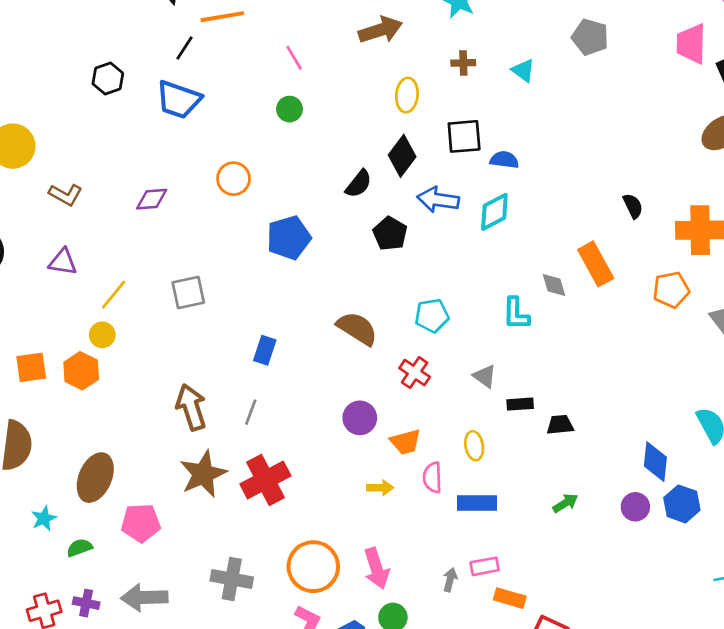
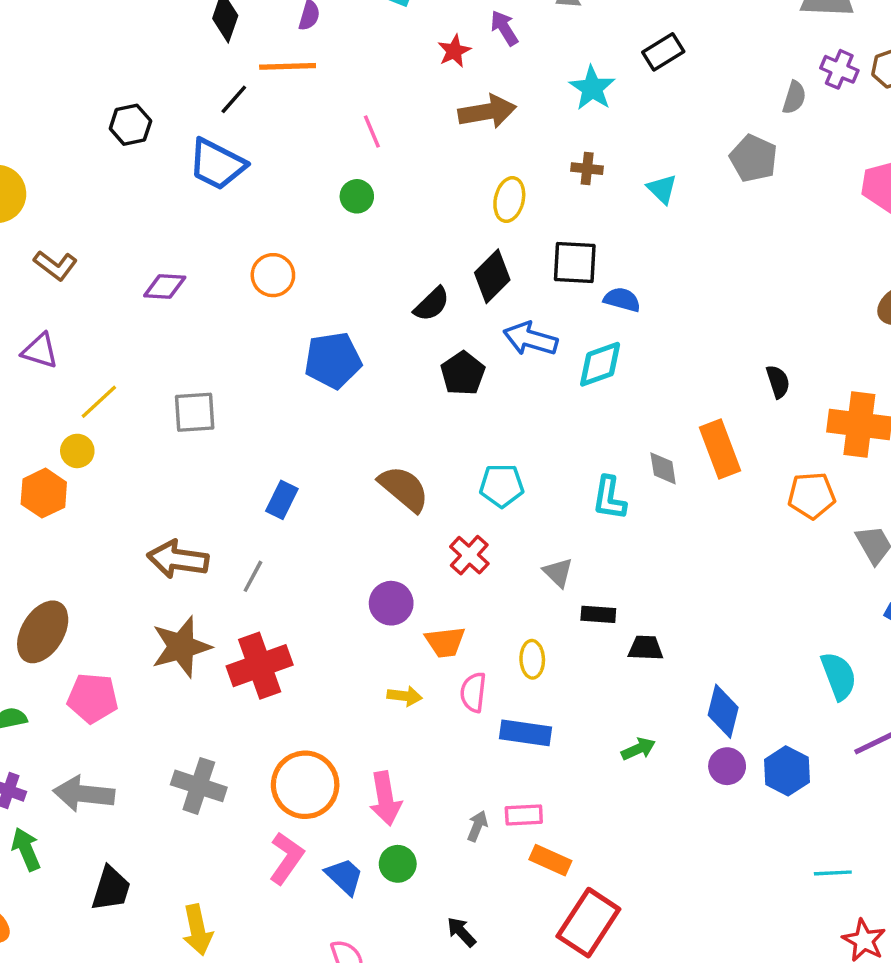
brown arrow: (191, 407) -> (178, 559), turned -72
blue diamond: (655, 462) -> (723, 711), moved

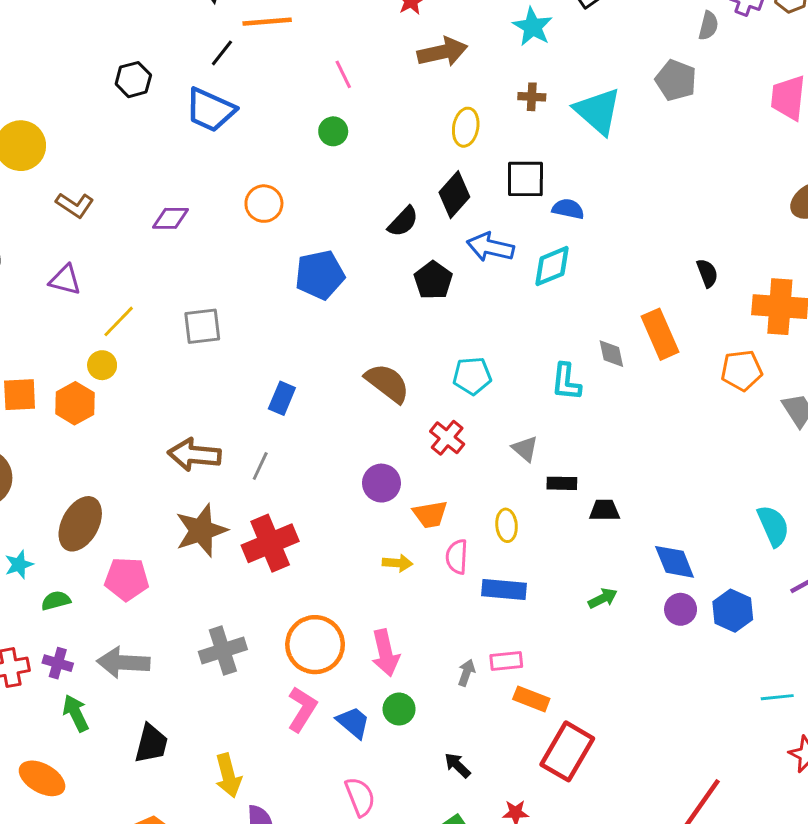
cyan triangle: (662, 189) -> (598, 111), size x1.8
blue diamond: (723, 711) -> (675, 562), turned -33
gray cross: (199, 786) -> (223, 650), turned -33

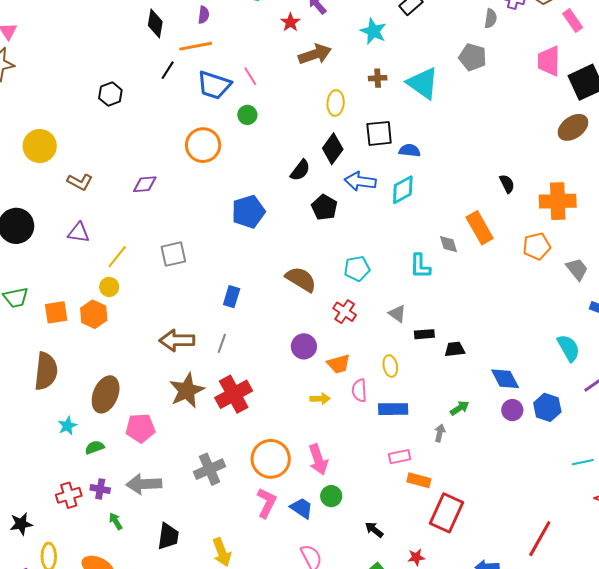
blue trapezoid: (210, 110) -> (214, 85), moved
orange circle: (264, 204) -> (203, 145), moved, size x1.4
gray arrow: (466, 673) -> (440, 433), moved
green arrow: (76, 713) -> (116, 521), size x0.7

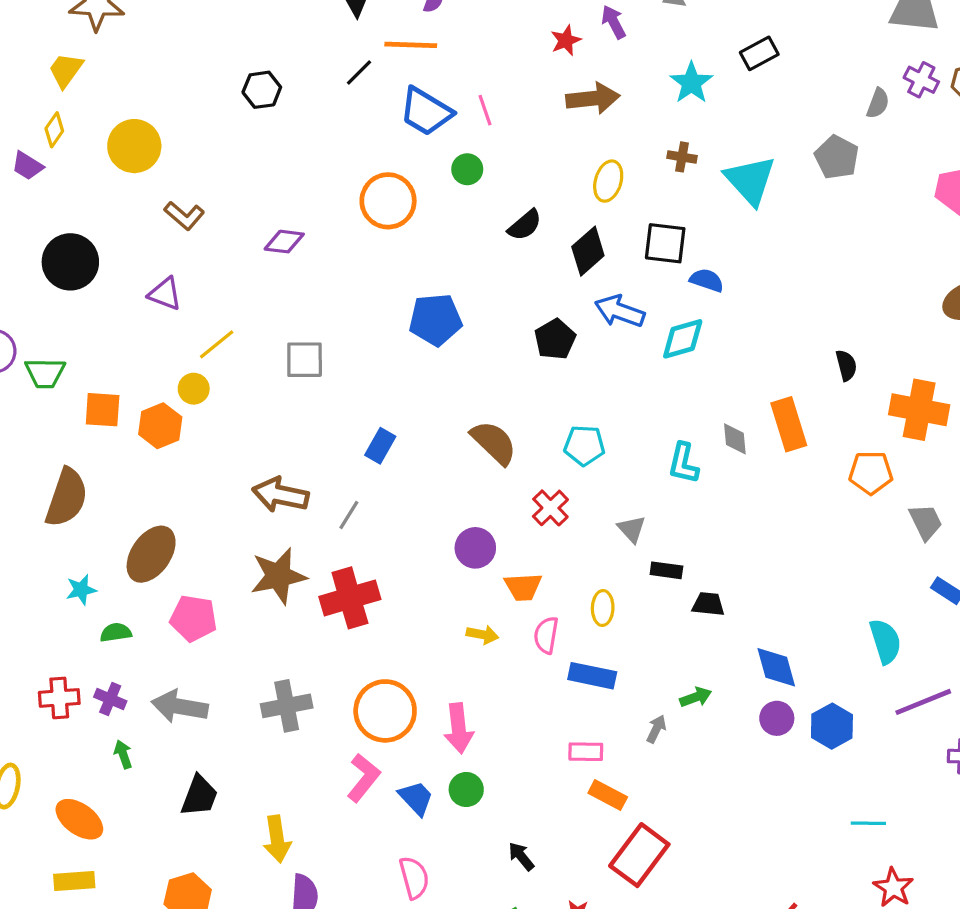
black semicircle: (300, 170) -> (525, 225), moved

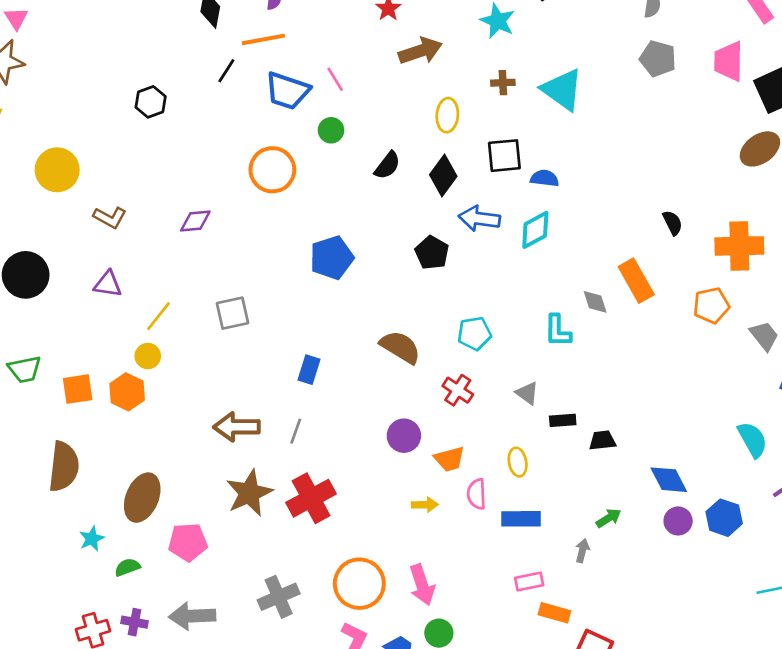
gray pentagon: (837, 157) -> (658, 59), moved

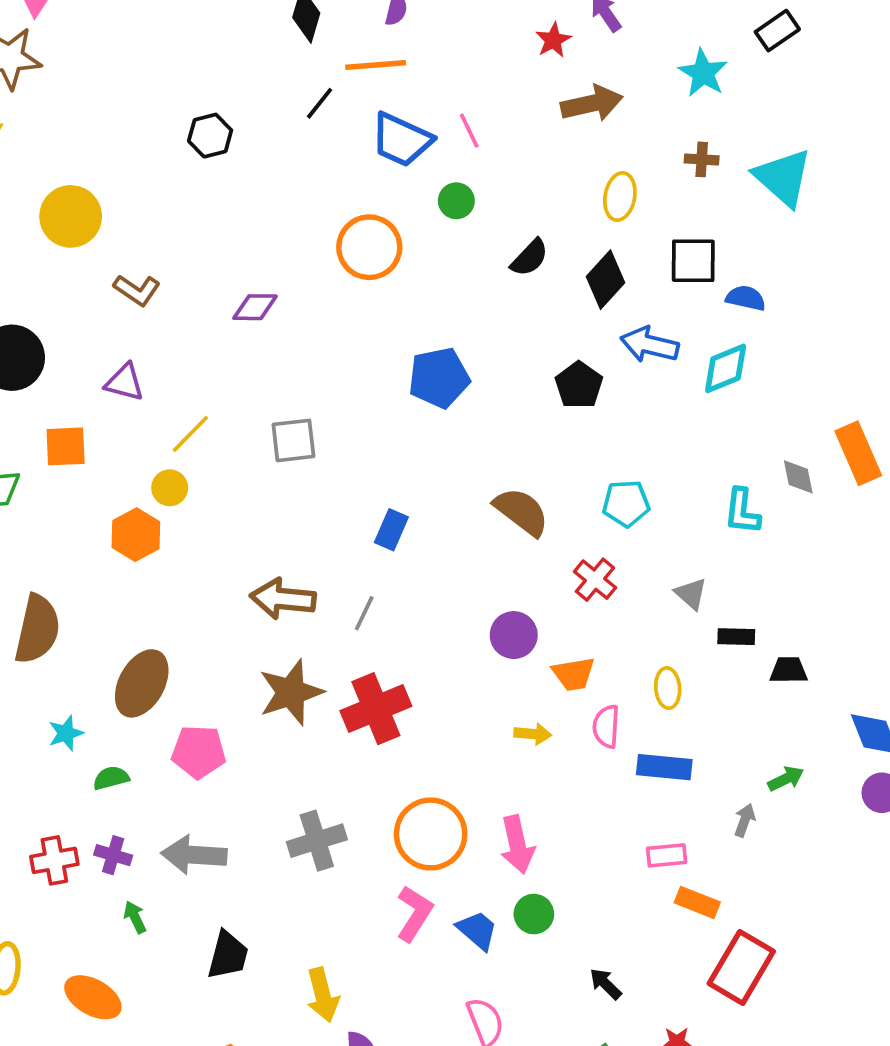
orange square: (78, 389) -> (66, 446), moved

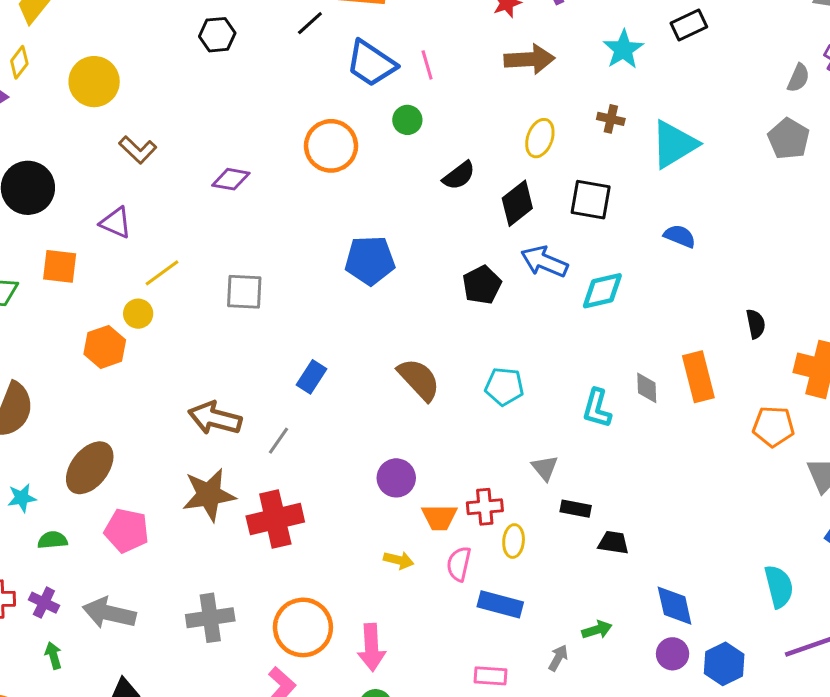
cyan triangle: (783, 178) -> (674, 144), turned 38
blue semicircle: (746, 298) -> (680, 236), moved
red cross: (595, 580) -> (485, 507), moved, turned 36

